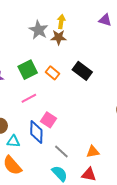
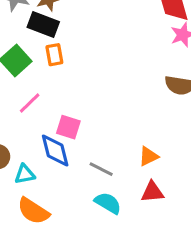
black rectangle: (82, 71) -> (43, 24), moved
orange rectangle: (52, 73) -> (54, 55), turned 56

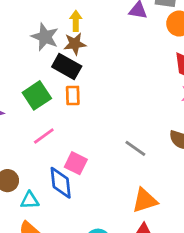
orange triangle: (148, 156) -> (145, 201), size x1.4
gray line: (101, 169) -> (135, 148), moved

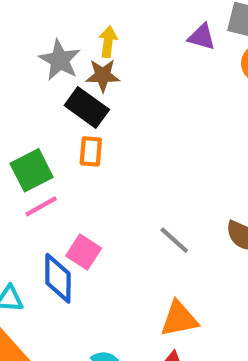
green square: (37, 95) -> (32, 170), moved

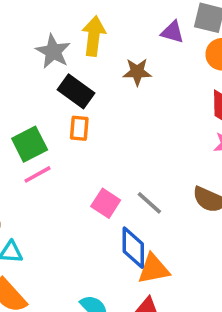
yellow arrow: (108, 42) -> (94, 36), size x1.5
brown star: (103, 75) -> (137, 72), moved
pink square: (84, 252) -> (106, 203), moved
blue diamond: (58, 278) -> (133, 248), moved

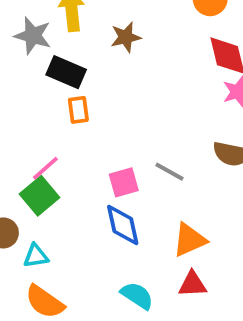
green square: (30, 144) -> (40, 196), moved
pink square: (106, 203) -> (124, 182), turned -36
blue diamond: (133, 248) -> (123, 225), moved

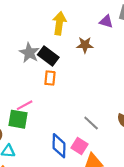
gray star: (33, 36) -> (29, 53), moved
pink square: (124, 182) -> (80, 146), moved, turned 35
green square: (40, 196) -> (18, 119), turned 36

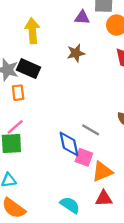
brown star: (85, 45) -> (76, 53), moved
orange rectangle: (50, 78) -> (18, 93), moved
blue diamond: (59, 146) -> (69, 144), moved

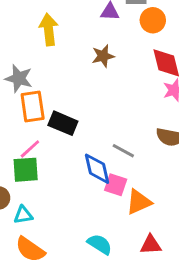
black rectangle: (28, 69) -> (63, 123), moved
orange rectangle: (18, 93) -> (33, 107), size x1.5
red triangle: (104, 199) -> (151, 245), moved

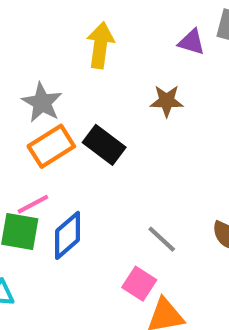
orange rectangle: (33, 107) -> (51, 146), turned 52
black rectangle: (63, 123) -> (104, 145), moved
blue diamond: (97, 169) -> (68, 235), moved, turned 48

